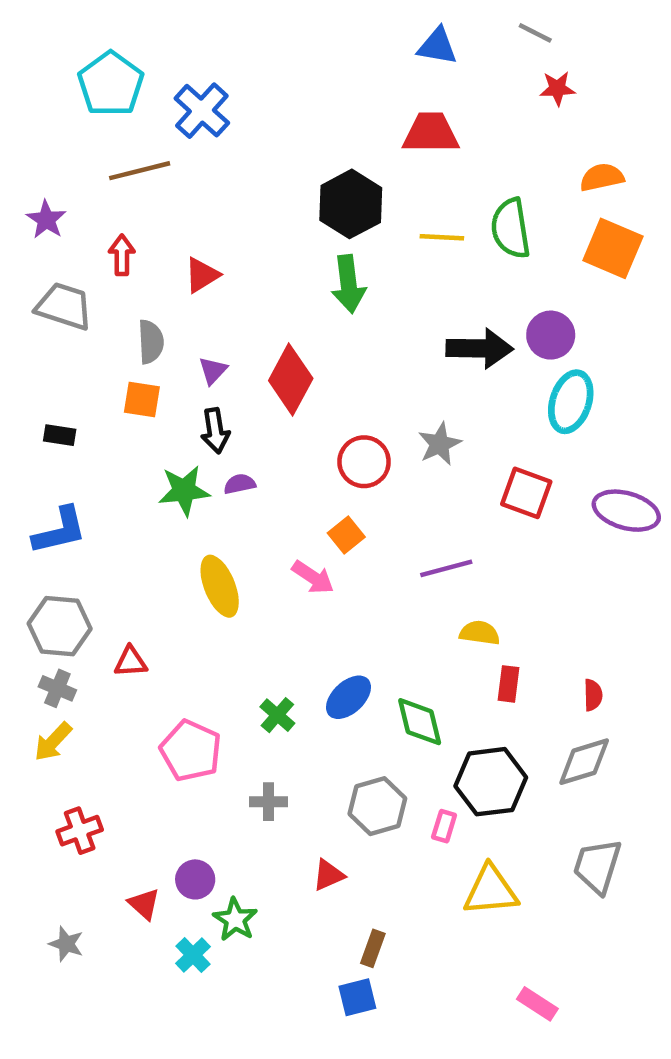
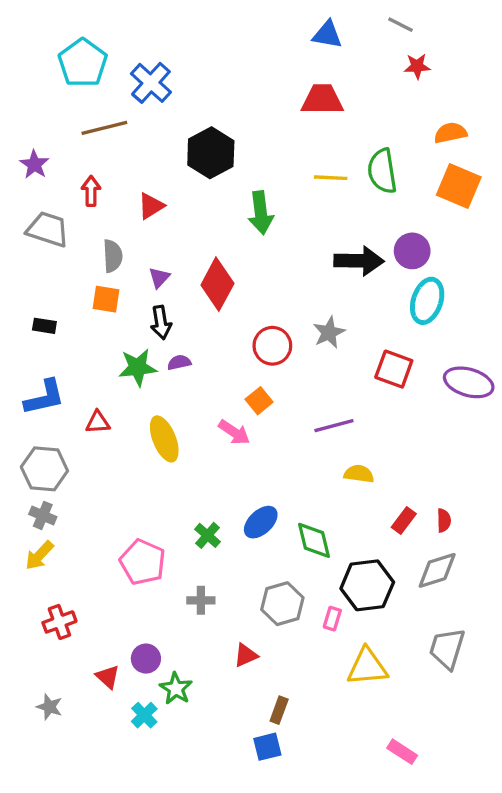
black hexagon: (351, 204) -> (211, 153), moved
red triangle: (131, 662) -> (98, 422), moved
red rectangle: (508, 684) -> (404, 520), moved, turned 30

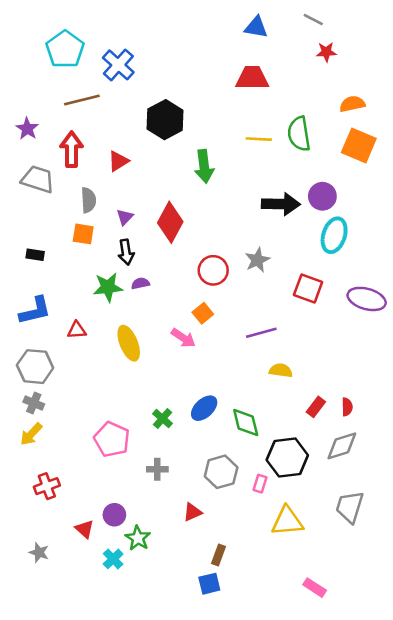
red arrow: (91, 191) -> (72, 149), size x1.5

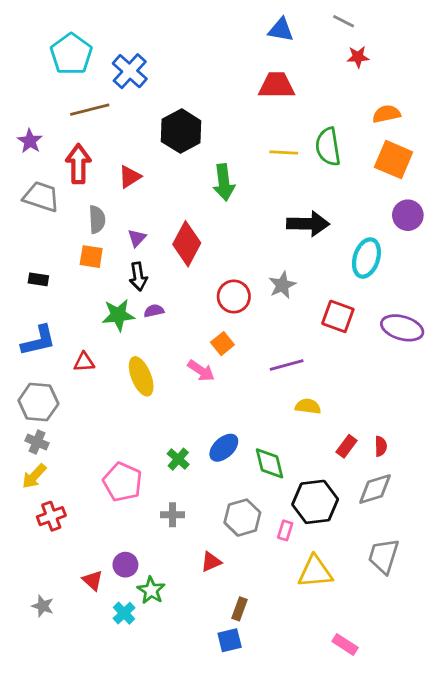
purple circle: (322, 196) -> (408, 215), moved
red cross: (47, 486) -> (51, 516), moved

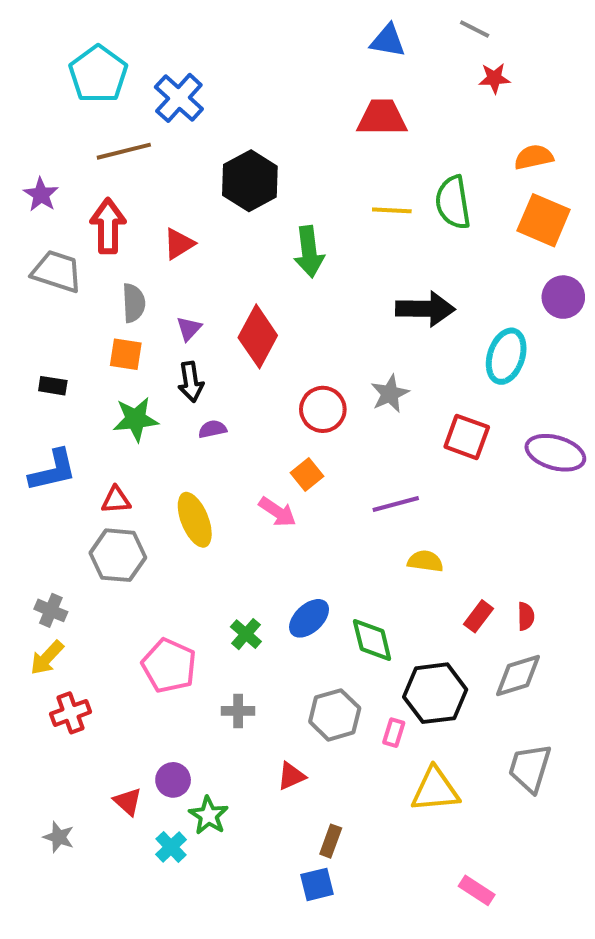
green star: (118, 315) -> (136, 419), moved
gray hexagon: (38, 402) -> (118, 555), moved

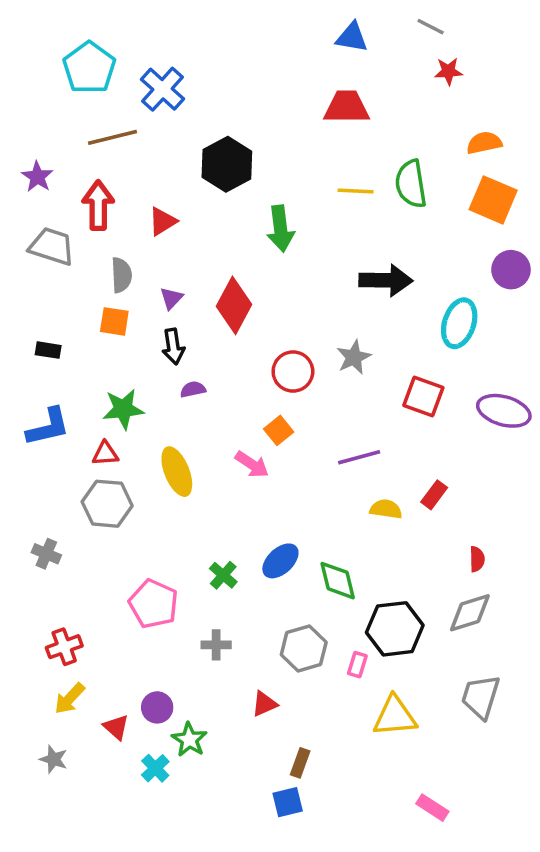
green star: (136, 419) -> (123, 409), moved
red rectangle: (479, 616) -> (434, 495), moved
yellow arrow: (47, 658) -> (70, 699), moved

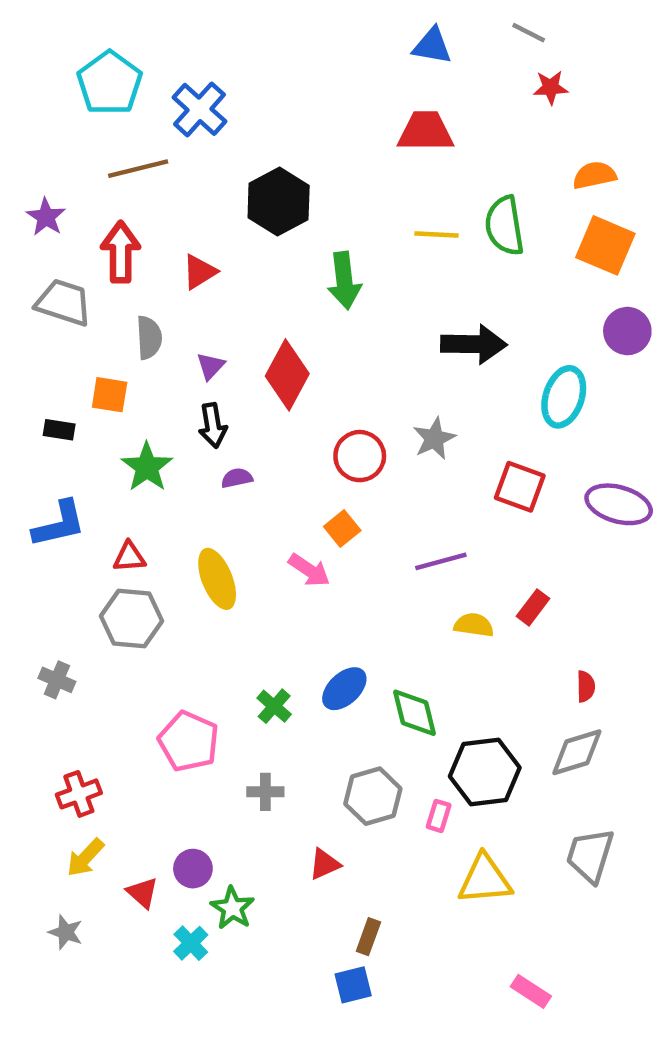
orange square: (114, 321) -> (110, 395), moved
green star: (123, 409) -> (147, 467), moved, turned -30

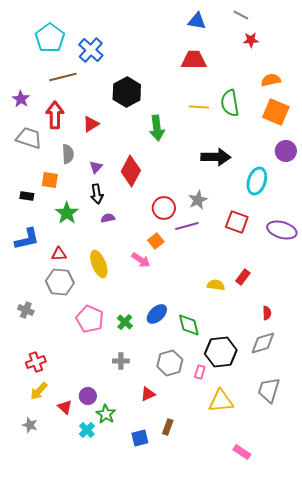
purple line: (441, 561) -> (187, 226), moved
pink pentagon: (189, 741) -> (90, 319), moved
blue square: (353, 985) -> (140, 438), moved

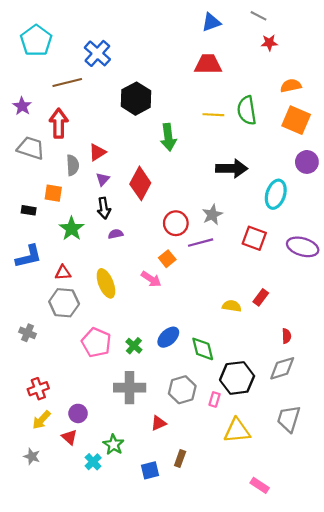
blue triangle: (197, 21) -> (211, 22), turned -30
cyan pentagon: (50, 38) -> (36, 41), moved
red triangle: (91, 124) -> (97, 152), moved
gray cross: (121, 361) -> (130, 388), size x1.8
purple circle: (88, 396) -> (78, 413), moved

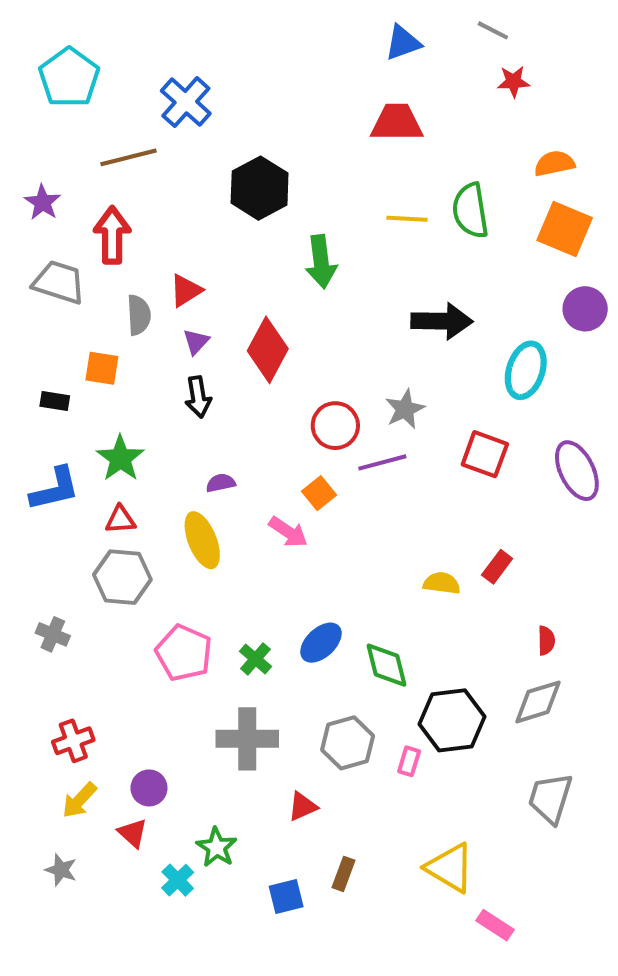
green star: (72, 229) -> (120, 458), moved
purple semicircle: (116, 234) -> (221, 483), moved
purple ellipse: (303, 247) -> (577, 471), turned 48
yellow triangle: (237, 431) -> (450, 868), moved, turned 36

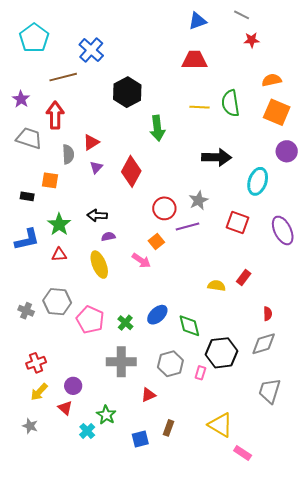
black arrow: (198, 397) -> (97, 215), moved, turned 102
gray hexagon: (122, 577) -> (57, 302), moved

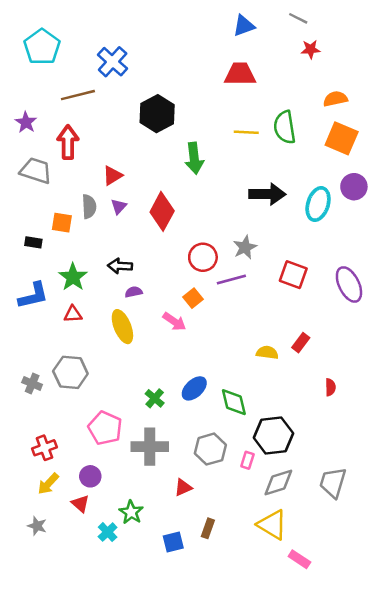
gray semicircle: (68, 154) -> (89, 206), moved
cyan ellipse: (258, 181) -> (318, 204), moved
pink pentagon: (90, 320) -> (105, 428), moved
gray diamond: (264, 344) -> (278, 483), moved

